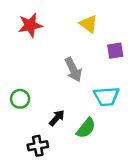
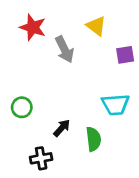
red star: (30, 25) -> (33, 27), turned 30
gray arrow: (73, 70) -> (64, 49), moved
green semicircle: (86, 128) -> (93, 139), turned -45

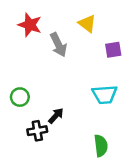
green semicircle: (93, 139) -> (101, 146), moved
black cross: (41, 158) -> (37, 131), moved

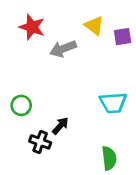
gray arrow: (58, 45) -> (63, 49), turned 95
purple square: (113, 50) -> (123, 37), moved
black cross: (37, 131) -> (40, 142), turned 30

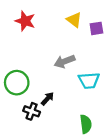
gray arrow: (63, 49) -> (65, 61), moved
green circle: (21, 105) -> (17, 83), size x1.5

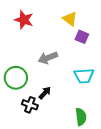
purple square: (96, 28) -> (82, 37), moved, turned 32
gray arrow: (65, 61) -> (48, 58), moved

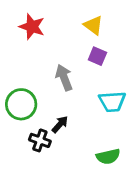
purple square: (82, 37) -> (97, 56), moved
gray arrow: (48, 58) -> (64, 78), turned 90
green semicircle: (81, 117) -> (108, 157), turned 84

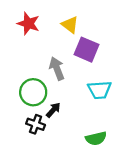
yellow triangle: (93, 25) -> (70, 25), moved
purple square: (97, 56) -> (87, 50), size x1.5
green circle: (21, 104) -> (33, 92), moved

